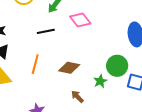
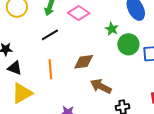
green star: (100, 81) -> (112, 29), moved
brown arrow: (77, 97) -> (101, 86), size x1.5

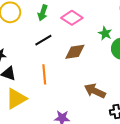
brown diamond: (84, 62) -> (75, 52), moved

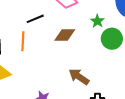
orange line: (44, 74) -> (23, 41), moved

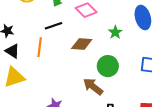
green circle: (112, 39) -> (108, 66), moved

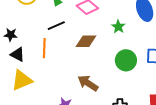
green circle: (108, 66) -> (126, 60), moved
brown arrow: (93, 86) -> (88, 83), moved

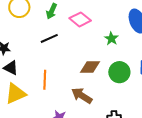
brown diamond: (86, 41) -> (90, 67), moved
orange line: (44, 48) -> (45, 80), moved

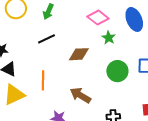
pink diamond: (80, 19) -> (98, 18), moved
brown diamond: (90, 67) -> (79, 54), moved

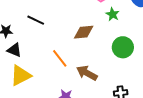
black line: (47, 39) -> (36, 20), moved, turned 54
orange line: (43, 80) -> (60, 58), moved, turned -36

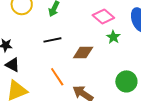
black line: (36, 20) -> (52, 40), moved, turned -42
green circle: (123, 47) -> (126, 81), moved

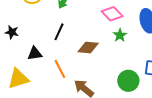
black line: (52, 40) -> (59, 32), turned -60
black triangle: (13, 65) -> (35, 54), moved, turned -42

